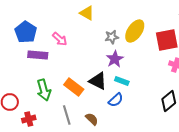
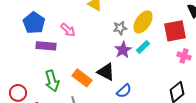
cyan rectangle: (122, 81) -> (143, 47), moved, turned -64

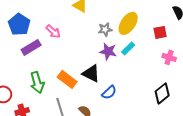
red square: (175, 31) -> (160, 32), size x0.6
purple rectangle: (46, 46) -> (31, 47), turned -36
purple star: (123, 50) -> (108, 51), turned -30

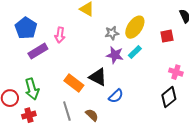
pink arrow: (53, 31) -> (60, 35), turned 56
pink cross: (169, 57) -> (176, 72), moved
green arrow: (37, 82) -> (32, 89), moved

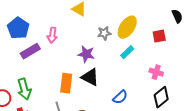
purple star: (115, 55) -> (86, 54), moved
pink cross: (176, 72) -> (156, 72), moved
orange rectangle: (74, 83) -> (66, 83), turned 60
blue semicircle: (116, 96) -> (120, 97), moved

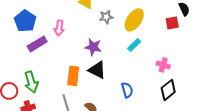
gray star: (104, 33) -> (106, 17), moved
red square: (159, 36) -> (172, 23), moved
blue semicircle: (120, 97) -> (127, 90), turned -63

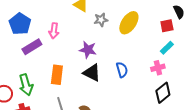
cyan rectangle: (134, 45) -> (167, 48), moved
pink cross: (163, 65) -> (158, 68), turned -32
orange rectangle: (73, 76) -> (57, 75), moved
blue semicircle: (127, 90) -> (122, 70), moved

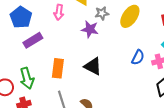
pink arrow: (54, 31) -> (59, 12), moved
purple star: (88, 50) -> (90, 29), moved
blue semicircle: (122, 70) -> (138, 57), moved, turned 42

